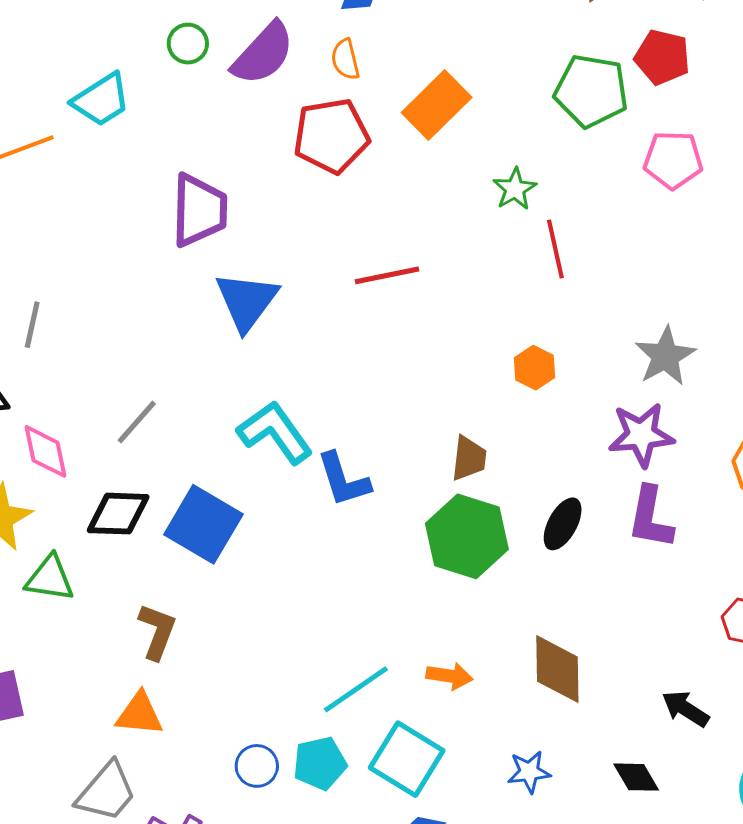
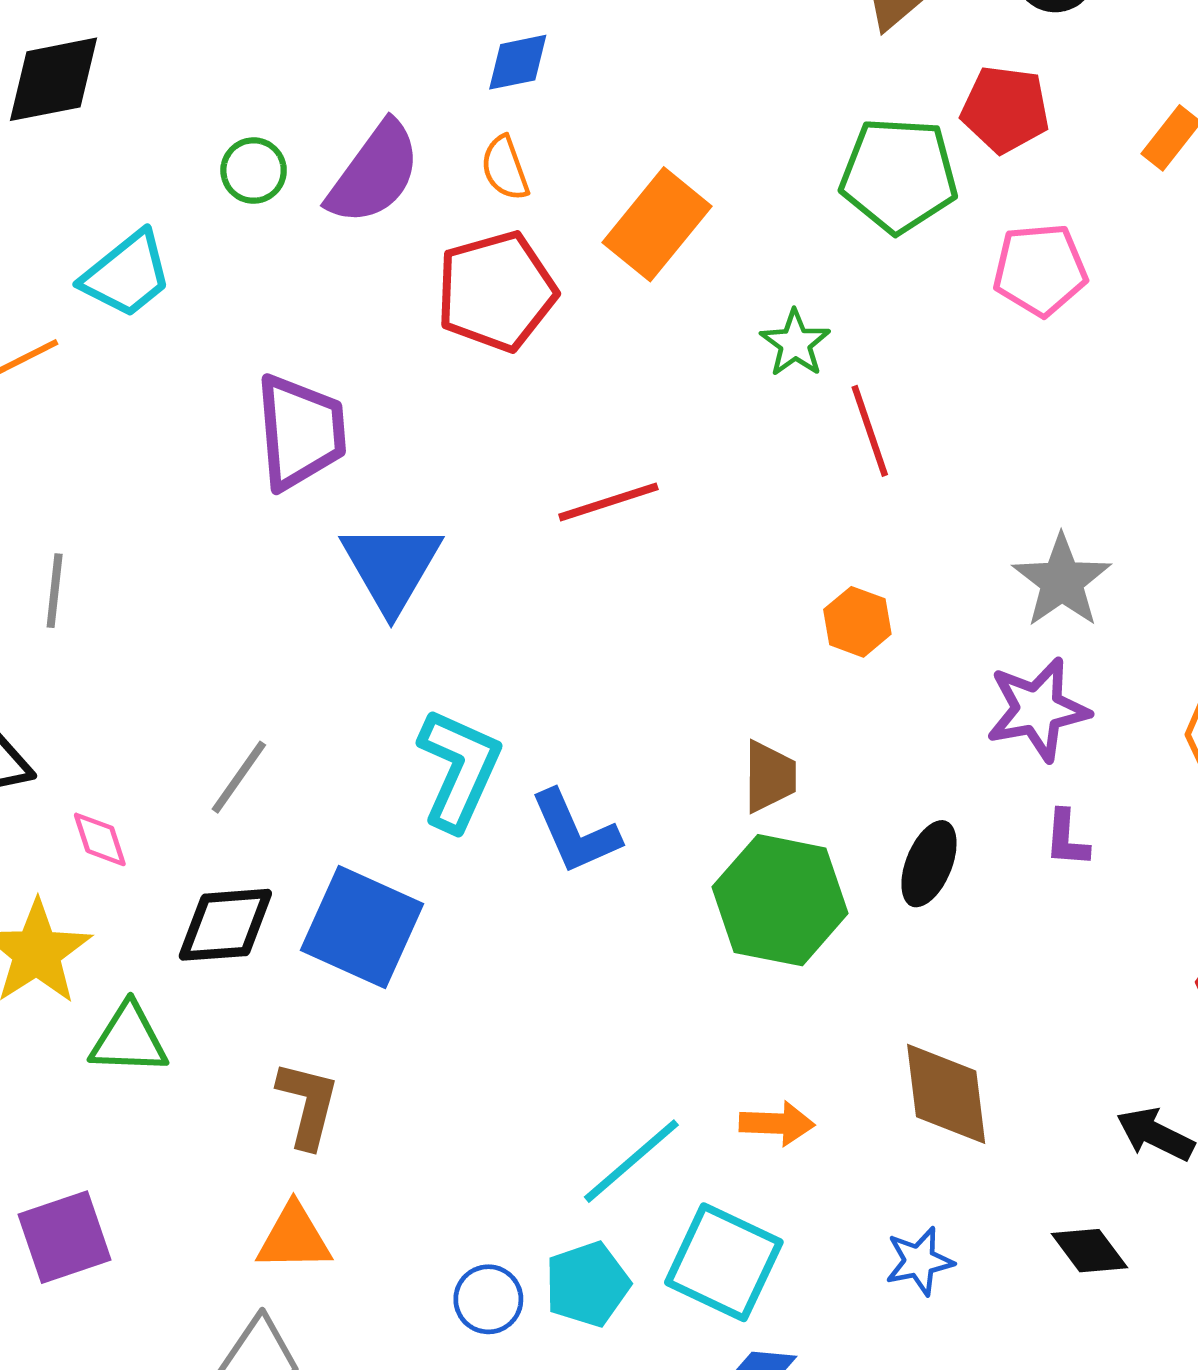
gray line: (32, 325) -> (55, 591), moved
cyan L-shape: (275, 432) -> (459, 769), turned 66
pink diamond: (45, 451) -> (100, 839), size x0.7
purple L-shape: (650, 518) -> (1067, 838), size x0.6

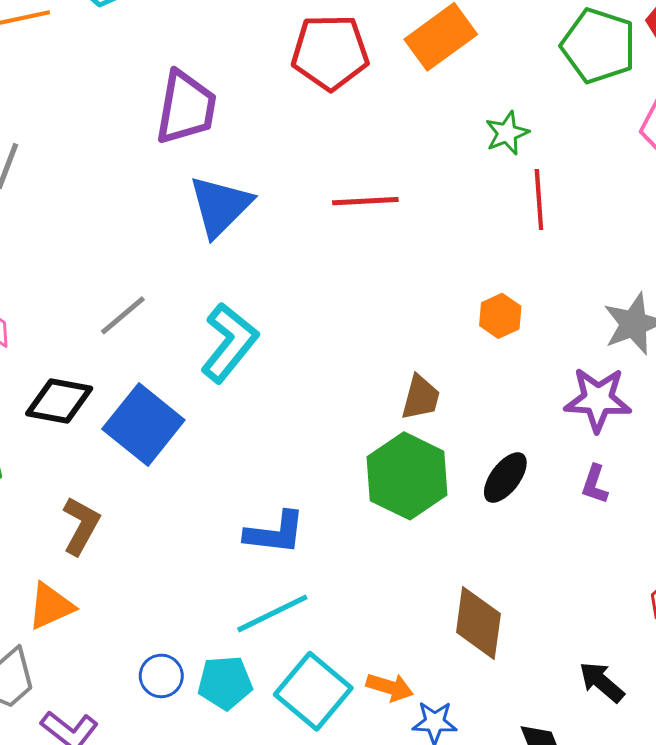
gray line: (239, 777) -> (123, 315), moved
blue L-shape: (575, 832) -> (275, 533), moved, turned -74
orange arrow: (777, 1123) -> (390, 687), moved
orange triangle: (294, 1238) -> (51, 606), turned -38

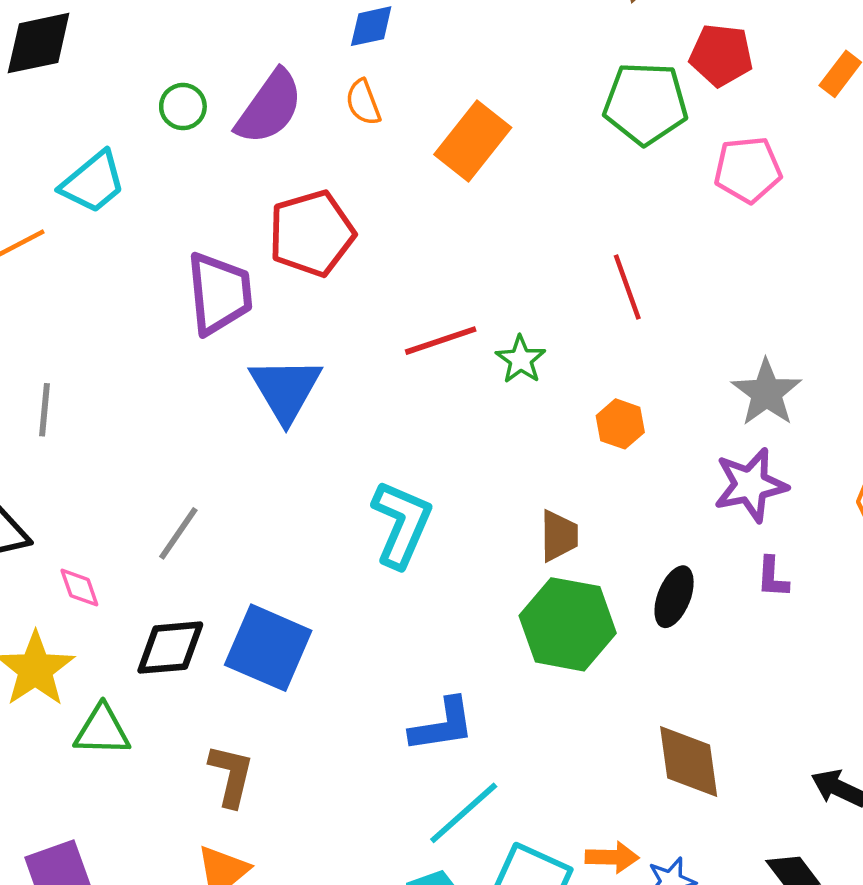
red pentagon: (330, 52) -> (312, 233), moved
green star: (507, 133) -> (521, 360), moved
gray line: (123, 315) -> (178, 533), moved
cyan L-shape: (229, 343) -> (402, 524), moved

